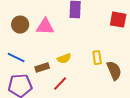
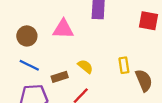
brown circle: (20, 25) -> (27, 36), moved
yellow semicircle: (64, 59) -> (85, 66), turned -120

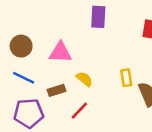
pink triangle: (63, 29) -> (60, 52), moved

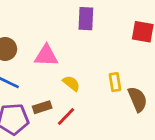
brown rectangle: (57, 90) -> (42, 107), moved

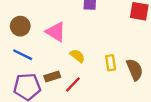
pink triangle: (46, 56) -> (56, 32), turned 30
yellow rectangle: (115, 82) -> (111, 63), moved

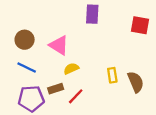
yellow semicircle: (77, 56) -> (71, 69), moved, turned -64

